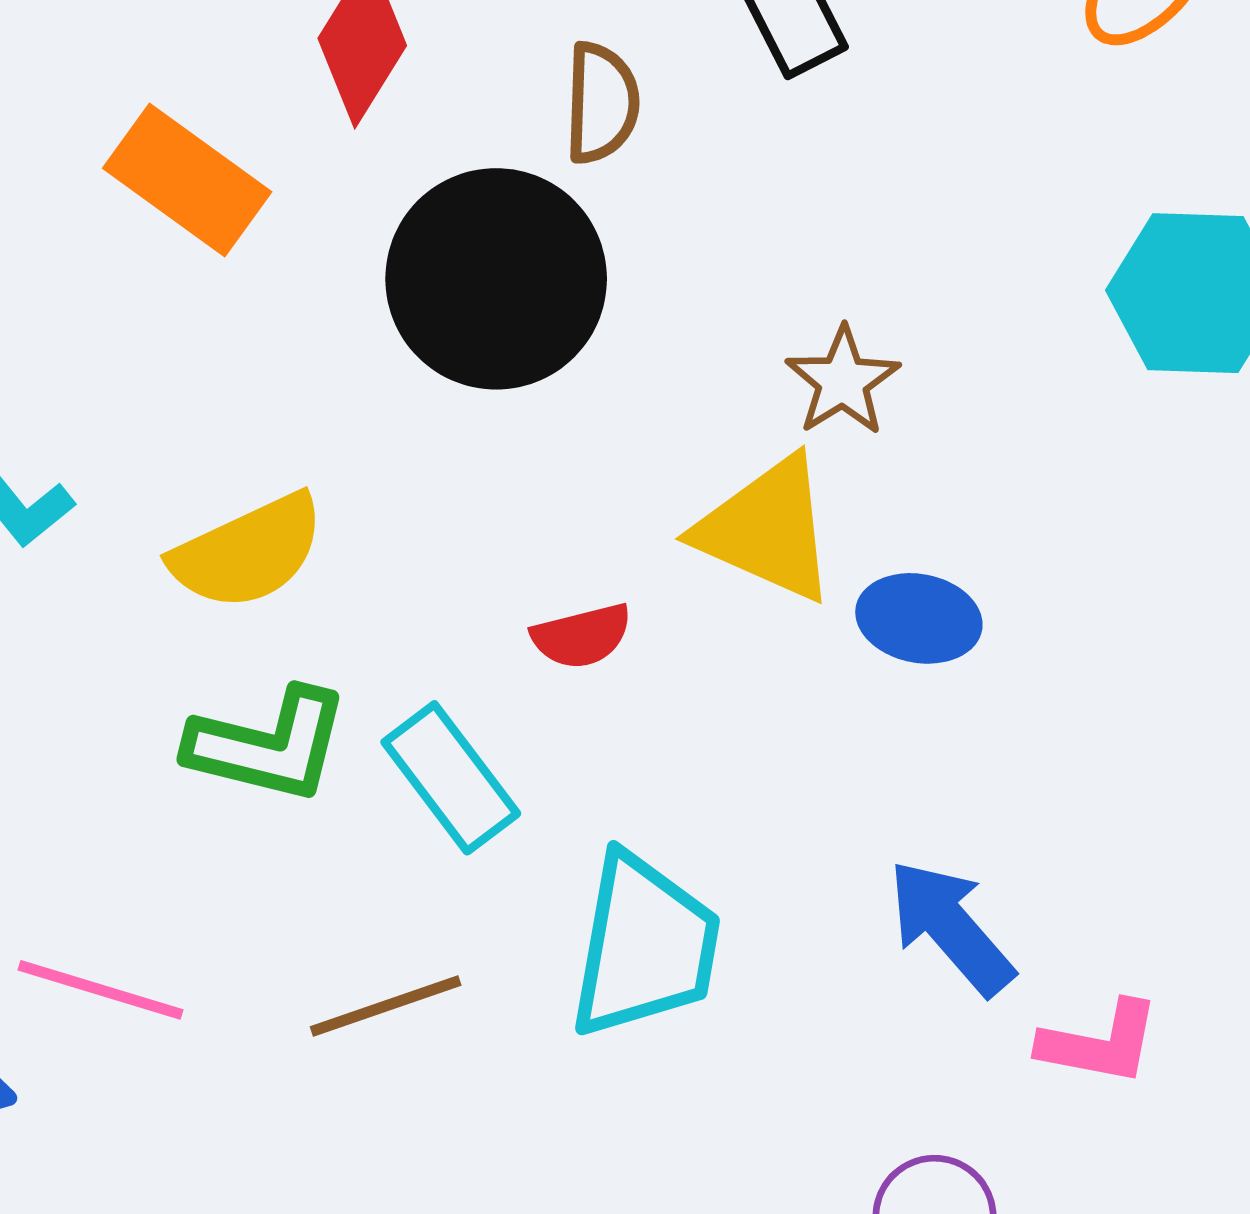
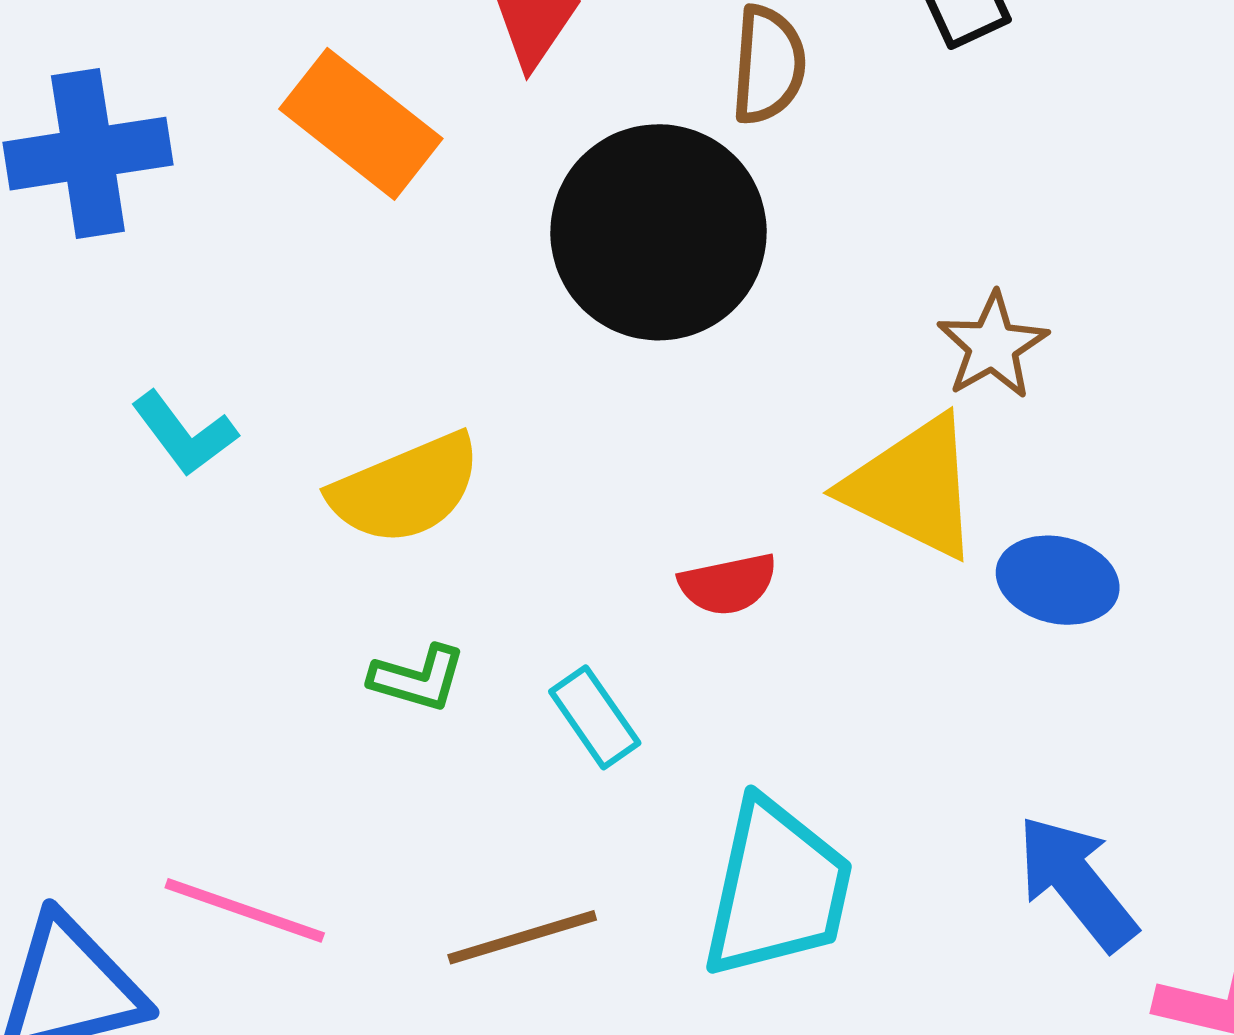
green L-shape: (268, 745) -> (418, 678), size x0.6
cyan rectangle: (451, 778) -> (595, 717), size x0.7

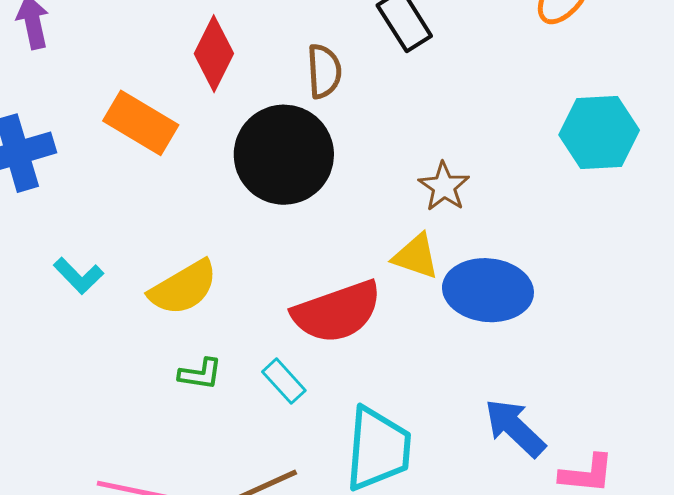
yellow triangle: (913, 487) -> (416, 256), size x0.7
blue ellipse: (1058, 580) -> (488, 290), size x1.6
red semicircle: (728, 584) -> (337, 312), size x2.0

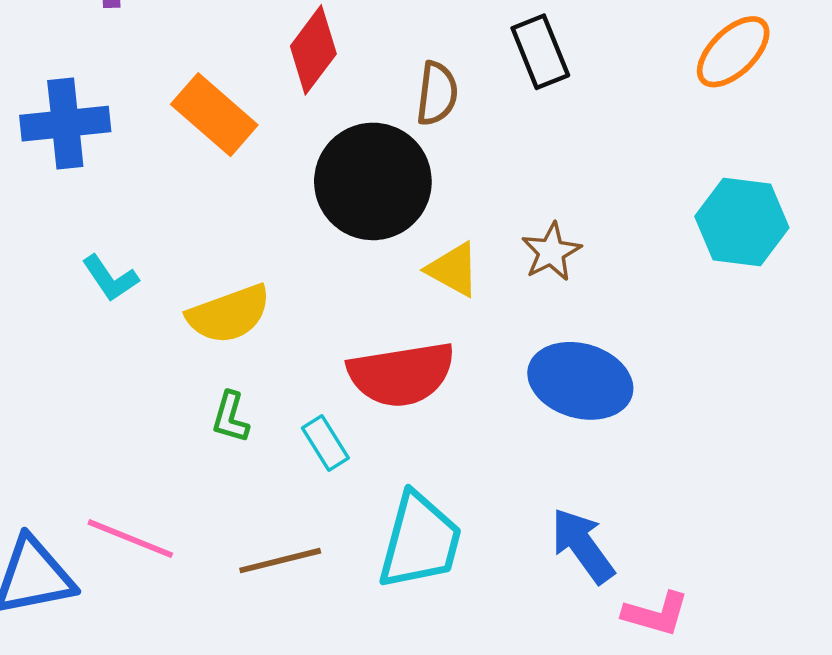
yellow triangle: (416, 256) -> (453, 269), moved
green L-shape: (200, 374) -> (230, 417), turned 87

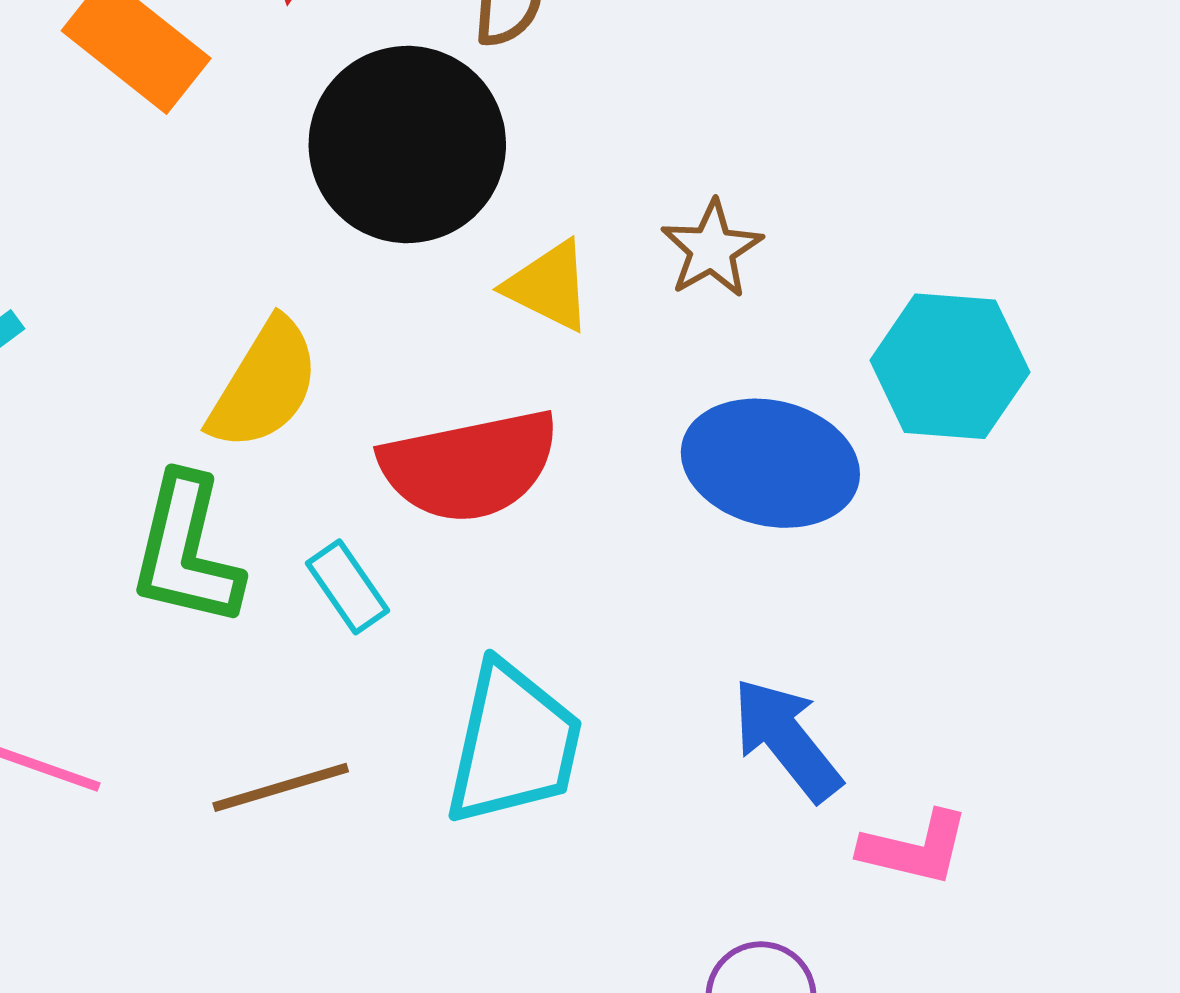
cyan hexagon: (742, 222) -> (950, 366), moved
yellow semicircle: (229, 314) -> (264, 385), moved, turned -36
green L-shape: (230, 417) -> (186, 551), size x1.8

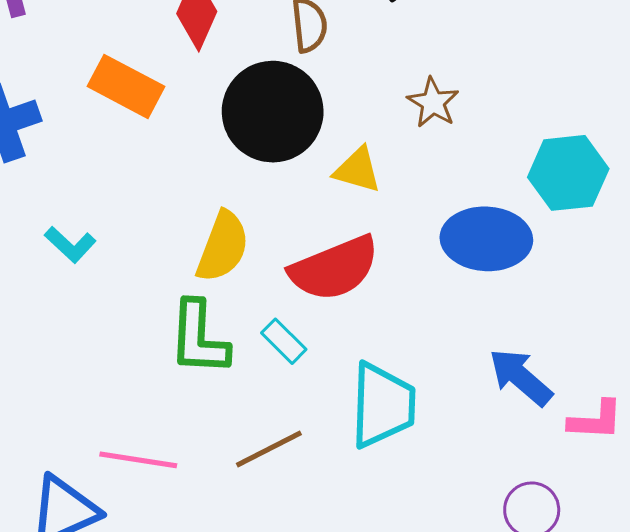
brown star: (712, 249) -> (433, 103), moved

